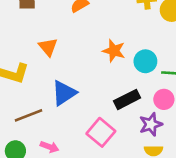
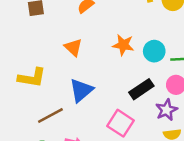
orange triangle: (48, 47) -> (73, 47), moved

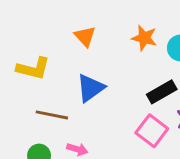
brown line: (50, 116) -> (52, 115), turned 35
pink square: (120, 123) -> (152, 131), moved

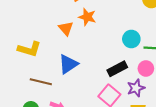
orange star: (144, 38) -> (87, 17), moved

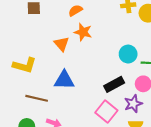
blue triangle: (68, 64) -> (64, 80), turned 35

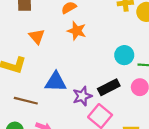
orange triangle: (62, 44) -> (37, 36), moved
purple star: (133, 104) -> (82, 96), moved

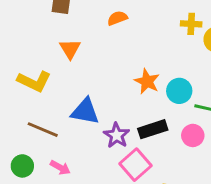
orange star: (77, 31) -> (147, 81), moved
purple star: (82, 96) -> (117, 135), turned -30

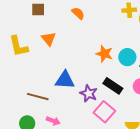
orange semicircle: (117, 18) -> (78, 13), turned 72
yellow L-shape: (34, 81) -> (19, 46), moved, turned 60
black rectangle: (153, 129) -> (113, 86), turned 60

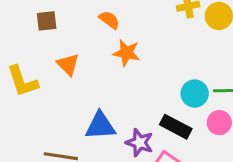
orange star: (104, 54) -> (126, 53), moved
cyan circle: (127, 57) -> (195, 94), moved

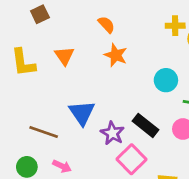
brown square: (47, 21) -> (40, 14), moved, turned -30
cyan circle: (195, 94) -> (166, 80), moved
blue triangle: (100, 126) -> (82, 113), turned 48

